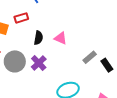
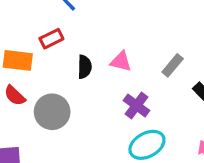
gray rectangle: (90, 57) -> (173, 65), moved
purple cross: (39, 63) -> (137, 106), moved

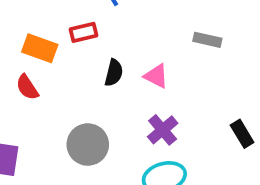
gray rectangle: (173, 65) -> (207, 40), moved, turned 50
gray circle: (52, 112) -> (88, 145), moved

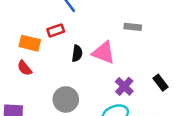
pink triangle: (156, 76) -> (104, 53), size x1.5
purple cross: (163, 130) -> (124, 86), moved

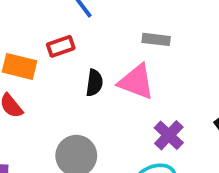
gray rectangle: (133, 27) -> (156, 39), moved

